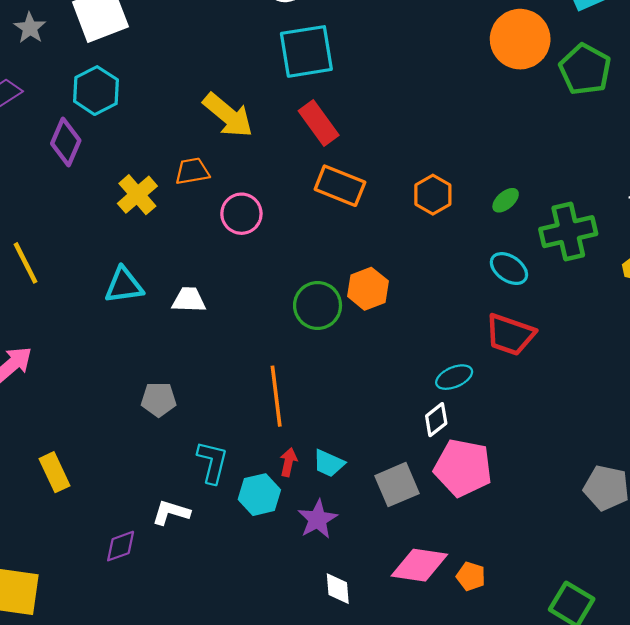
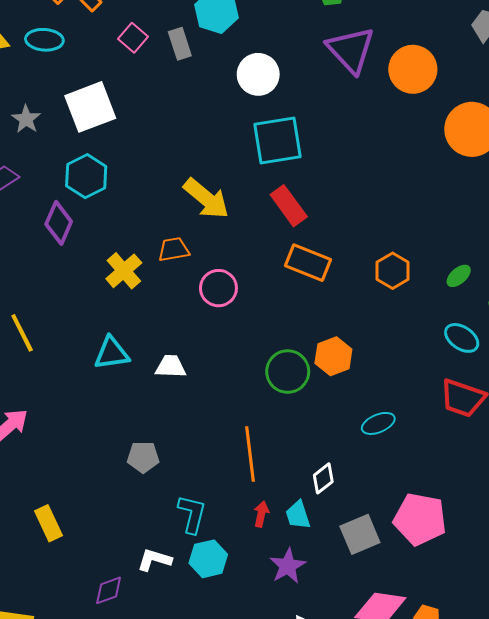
cyan ellipse: (454, 377) -> (378, 423), moved
white diamond: (436, 420) -> (323, 478), moved
cyan trapezoid: (329, 463) -> (298, 515), turned 48
cyan hexagon: (259, 495) -> (208, 559), moved

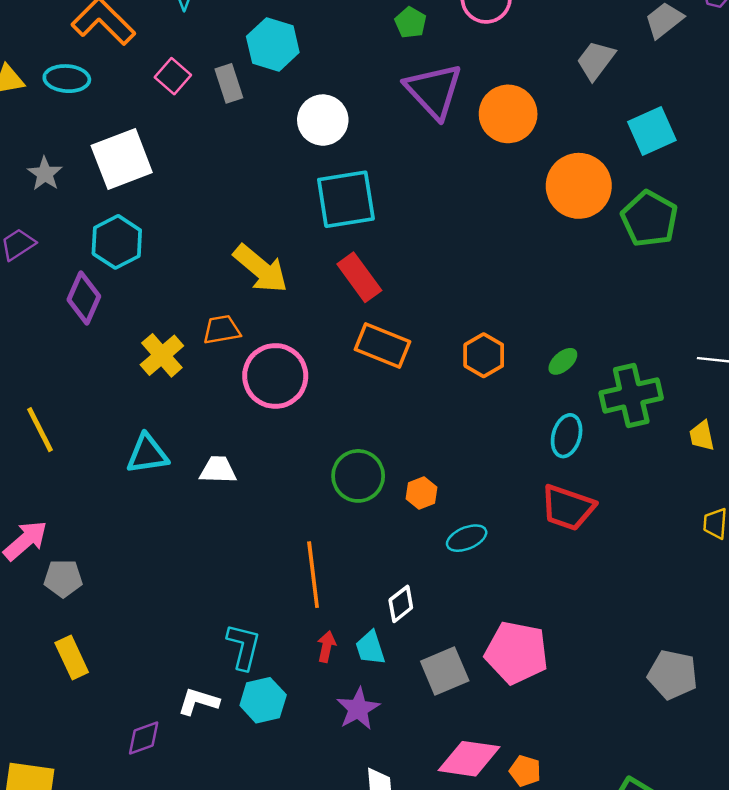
pink circle: (218, 288) -> (275, 376), size x1.4
cyan ellipse: (462, 338) -> (567, 436), turned 72
orange hexagon: (333, 356) -> (422, 493), moved, size x0.7
gray pentagon: (143, 457) -> (63, 578), moved

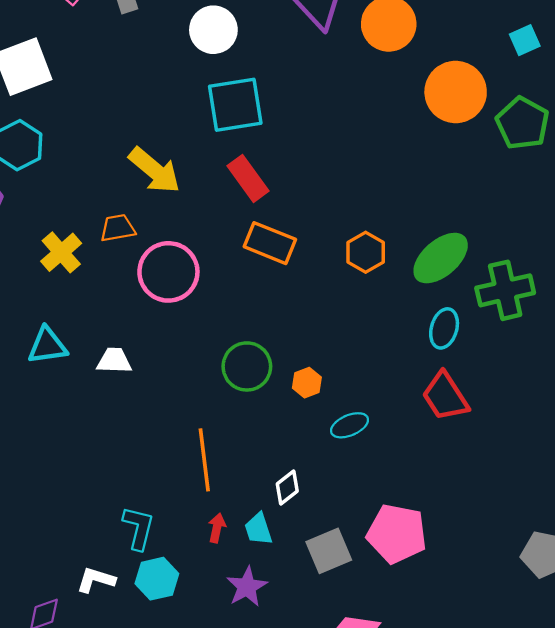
cyan square: (652, 131) -> (525, 40), size x0.7
green ellipse: (563, 361) -> (441, 258), size x2.0
red trapezoid: (568, 508) -> (445, 396), turned 38

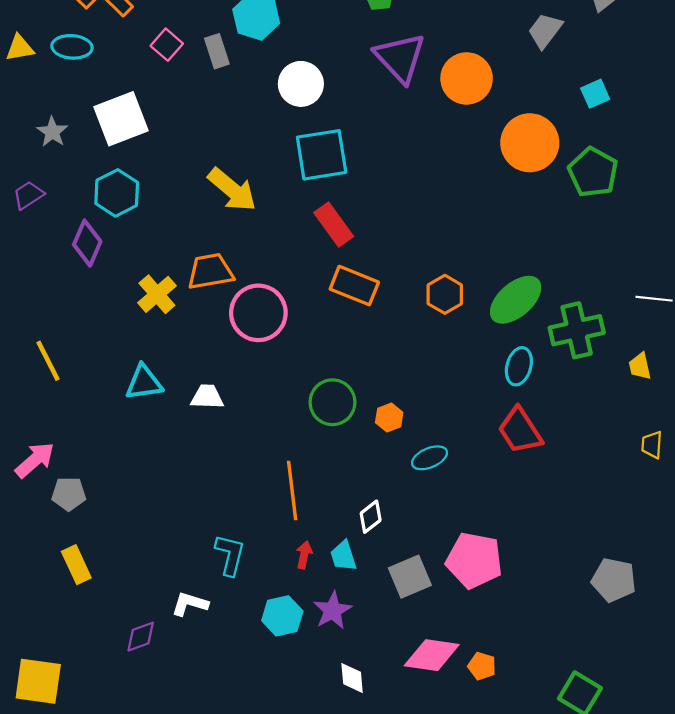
yellow arrow: (155, 170) -> (232, 190), moved
orange trapezoid: (118, 228) -> (210, 271), size x1.4
cyan hexagon: (157, 579) -> (282, 616), moved

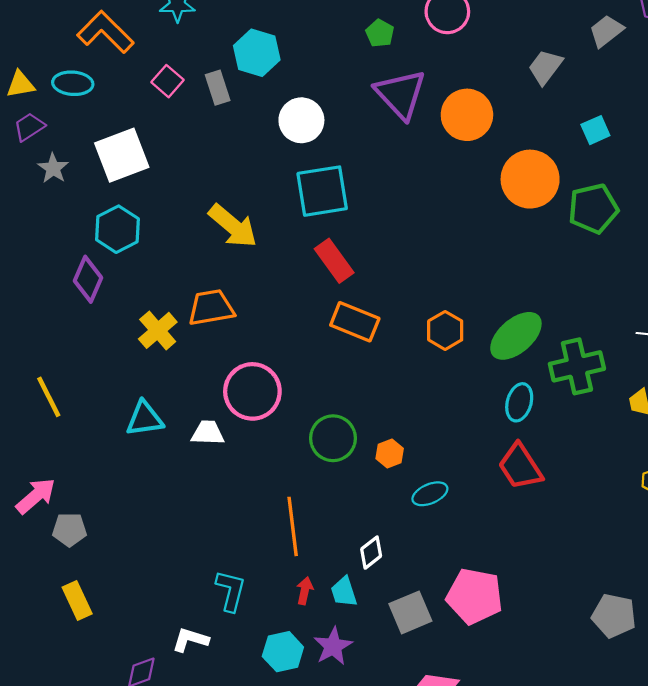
green pentagon: (593, 172) -> (593, 208), turned 30
purple trapezoid: (28, 195) -> (29, 127), moved
pink circle: (258, 313) -> (252, 391), moved

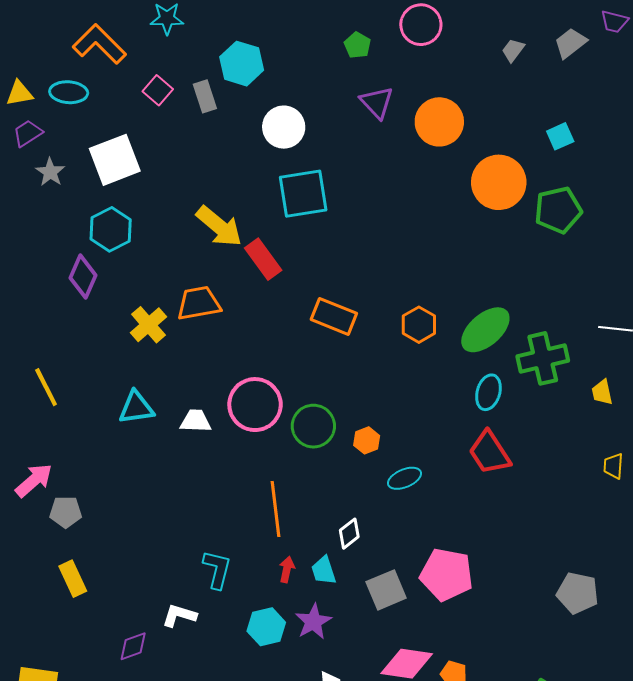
gray trapezoid: (545, 67) -> (513, 50), moved, size x0.7
purple triangle: (401, 94) -> (377, 102), size x0.7
red rectangle: (334, 261) -> (263, 259), moved
pink circle: (252, 391) -> (255, 405), moved

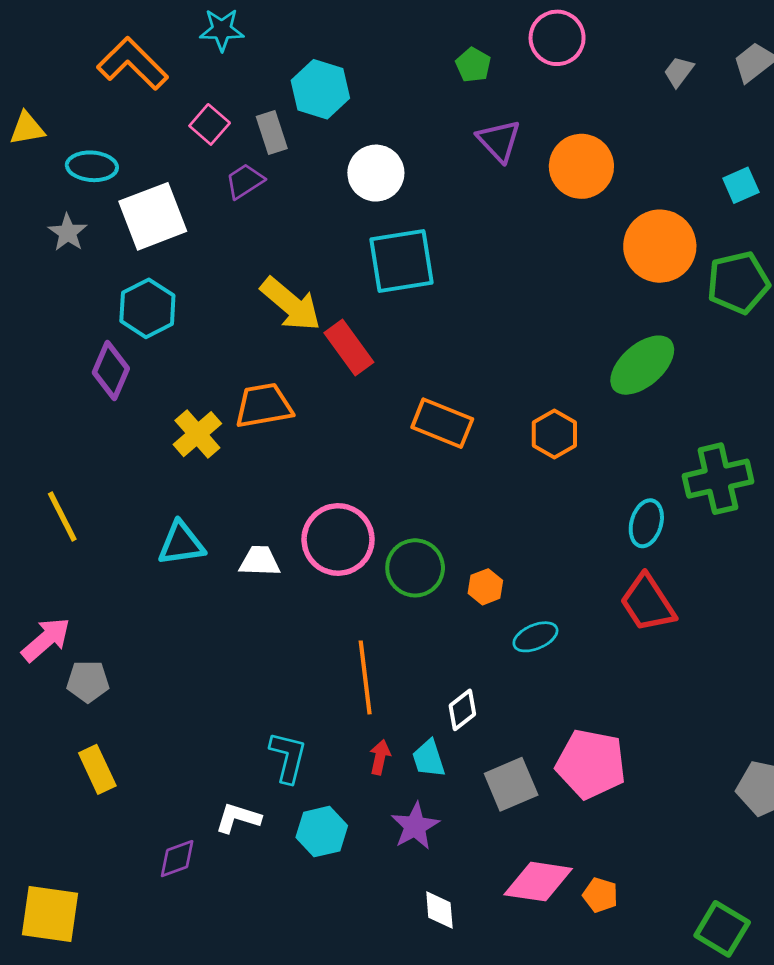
cyan ellipse: (69, 92) -> (92, 166), moved
purple trapezoid: (28, 133) -> (245, 181), moved
green ellipse: (485, 330) -> (642, 365), moved
cyan hexagon: (266, 627) -> (322, 832), moved

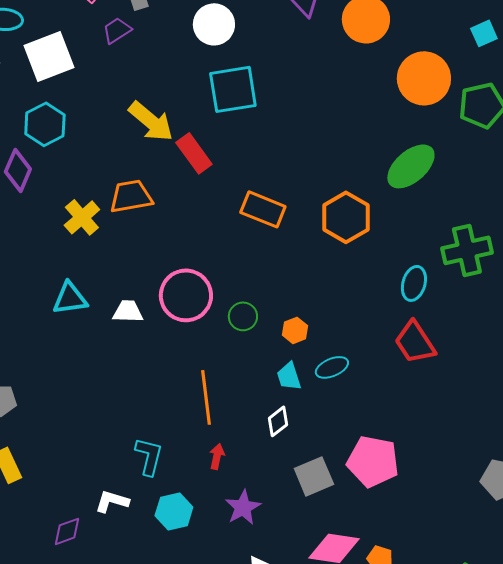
orange hexagon: (554, 434) -> (346, 217), size x1.4
green circle: (415, 568) -> (243, 316), size x0.7
cyan trapezoid: (429, 759) -> (289, 376), moved

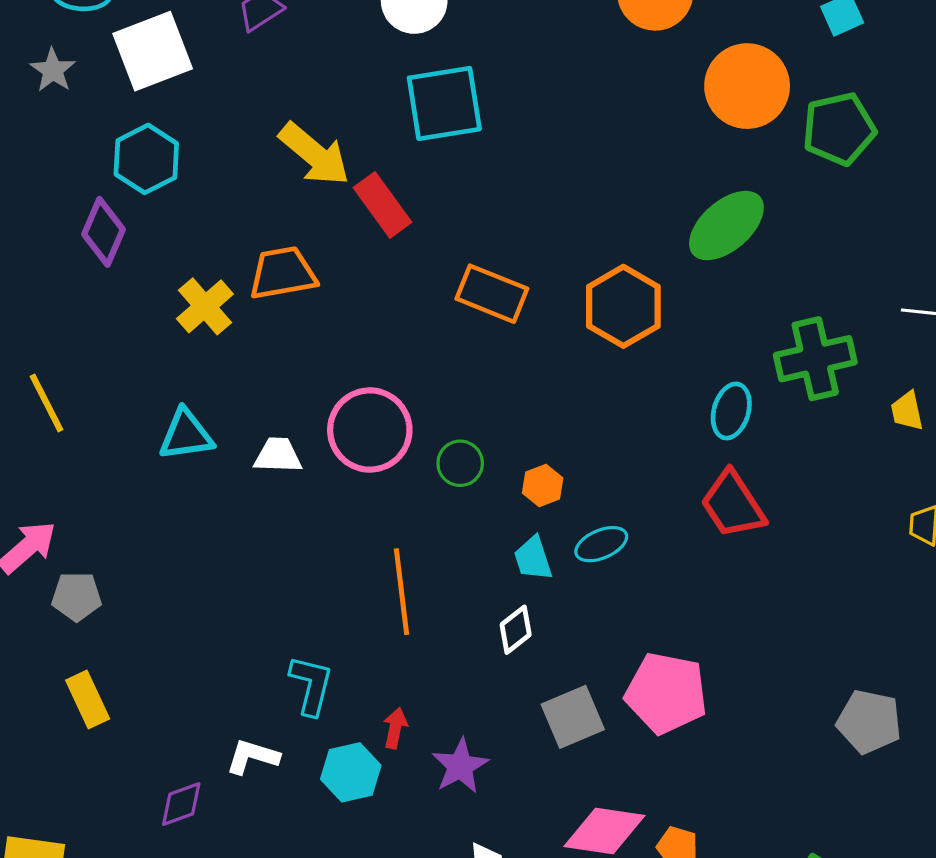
red arrow: (217, 456) -> (395, 728), moved

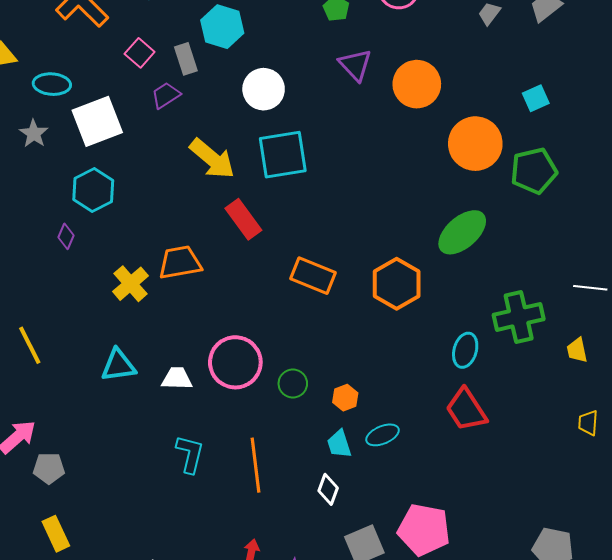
yellow arrow: (314, 154) -> (212, 159), moved
purple diamond: (104, 232) -> (66, 236), size x0.6
white diamond: (516, 630) -> (328, 489), turned -32
cyan L-shape: (311, 685) -> (190, 454), moved

